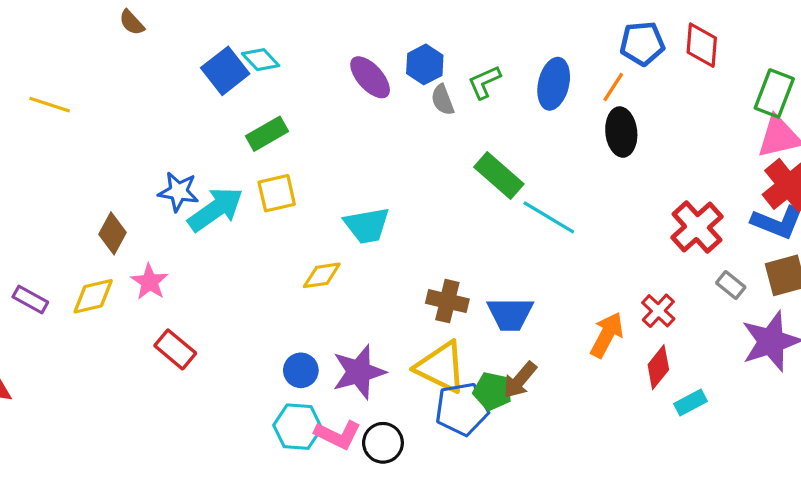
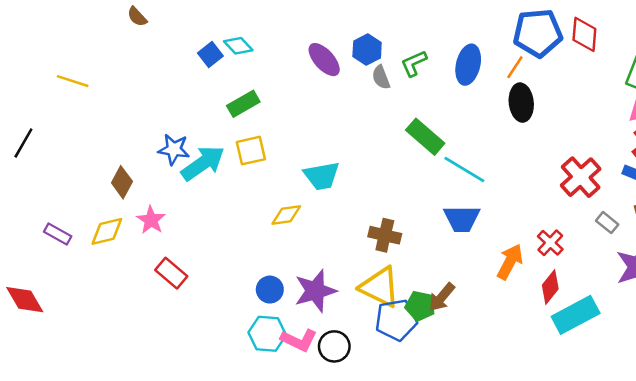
blue pentagon: (642, 43) -> (538, 33), size x1.4
blue square: (225, 71) -> (210, 55), size x0.7
blue trapezoid: (510, 314) -> (462, 219), moved
cyan rectangle: (691, 403) -> (576, 315), size x1.8

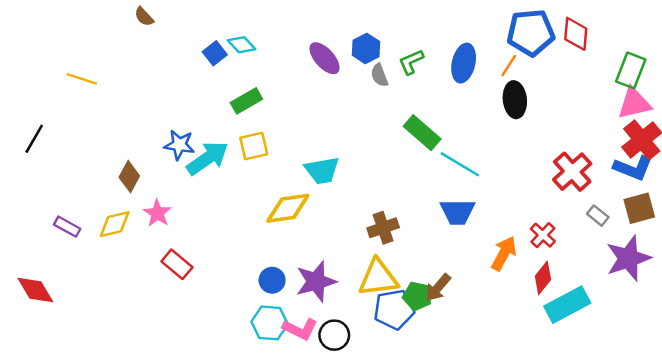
yellow diamond: (286, 215) -> (288, 208), size x1.5
brown cross: (385, 235) -> (383, 228), turned -32
yellow triangle: (380, 287) -> (378, 278), turned -33

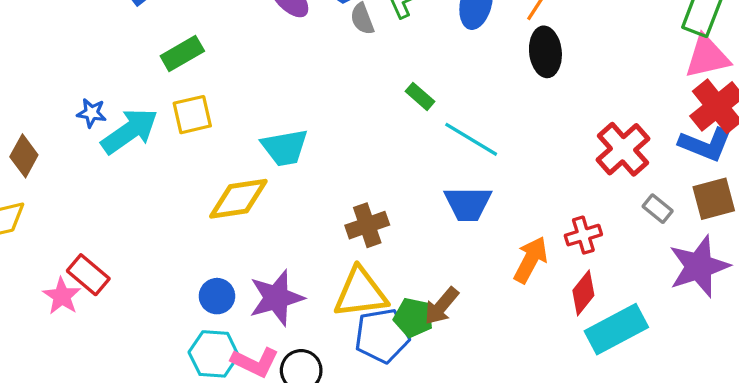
green rectangle: (422, 133) -> (420, 96), size x0.6
blue star: (179, 145) -> (92, 113), size x0.7
pink star: (157, 213) -> (62, 296), moved
red cross: (543, 235) -> (583, 235), turned 30

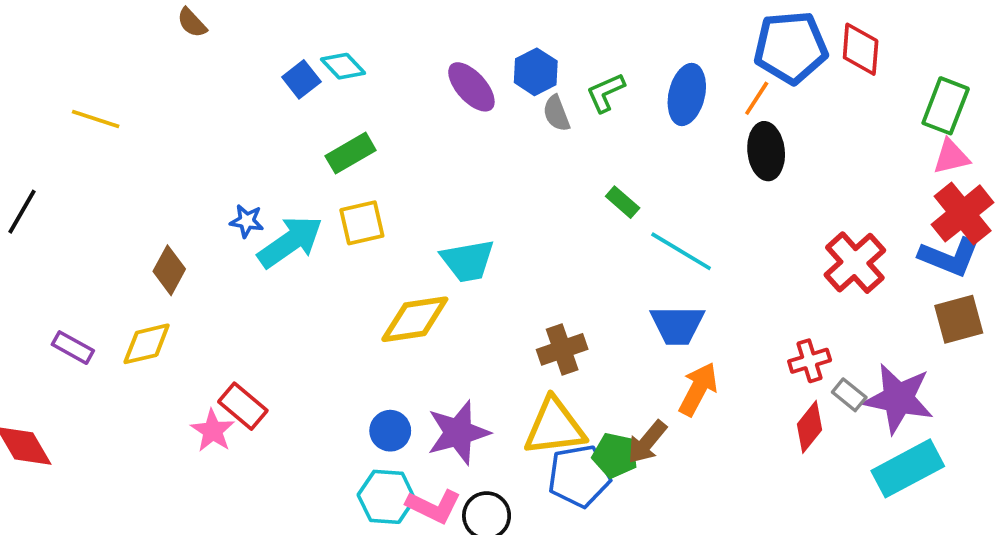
pink triangle: (707, 57) -> (951, 157), size x0.7
gray rectangle: (658, 209) -> (849, 395), moved
orange arrow: (531, 260) -> (698, 389), moved
purple star: (699, 266) -> (898, 399), moved, turned 30
cyan rectangle: (616, 329) -> (908, 468), moved

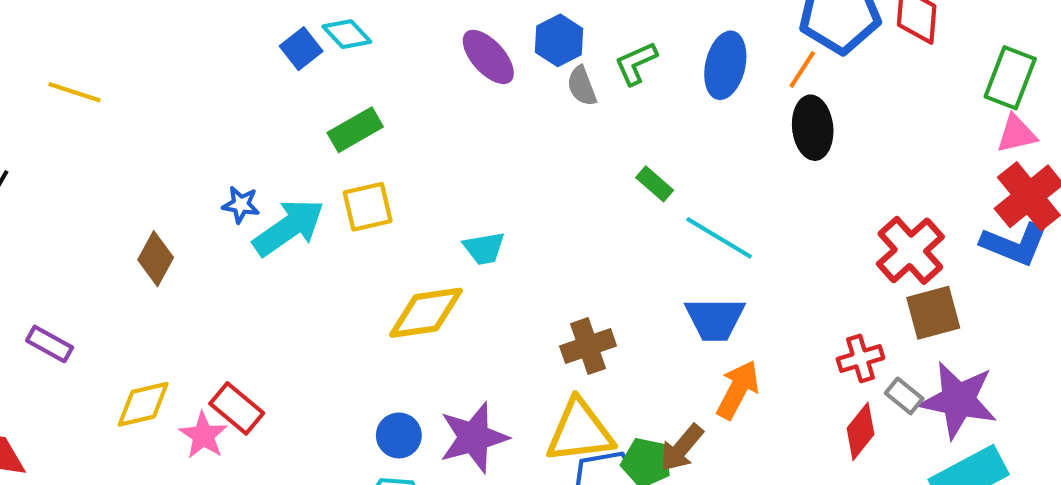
cyan trapezoid: (468, 261) -> (484, 248), size x0.7
brown square: (959, 319) -> (933, 313), moved
yellow diamond: (147, 344) -> (143, 404), moved

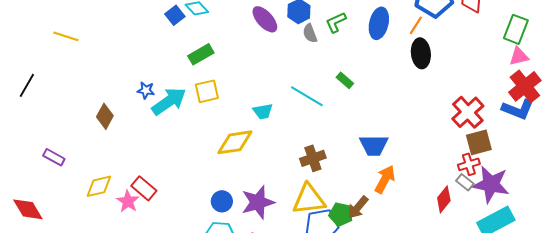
cyan line: (719, 238) -> (307, 96), moved
red cross: (860, 358) -> (469, 164), moved

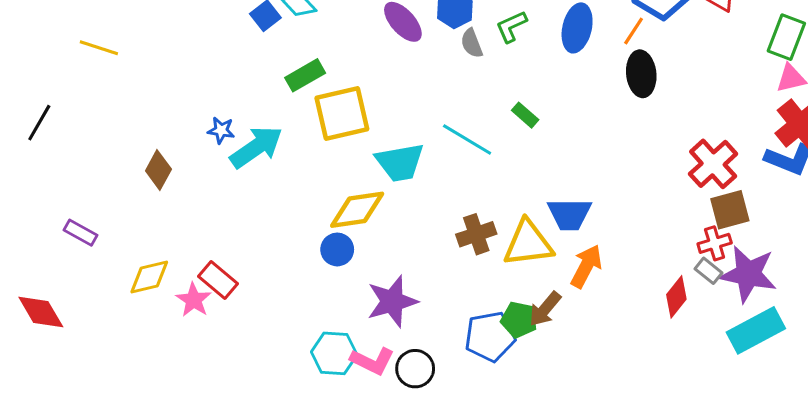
yellow square: (207, 91) -> (342, 114), moved, size x1.5
cyan trapezoid: (263, 111) -> (400, 162), size x1.6
yellow triangle: (309, 199) -> (528, 243), moved
blue circle: (222, 201) -> (337, 249), moved

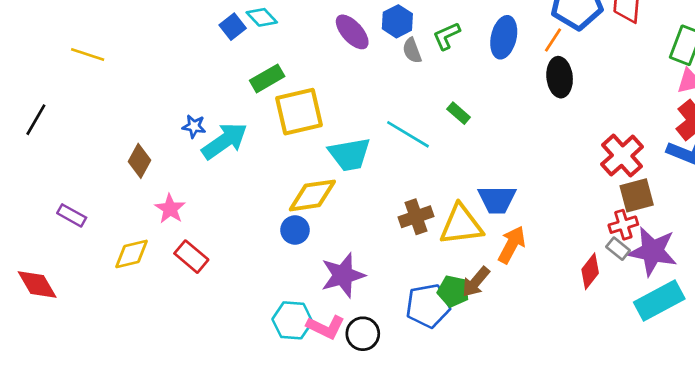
pink star: (194, 300) -> (170, 209), moved

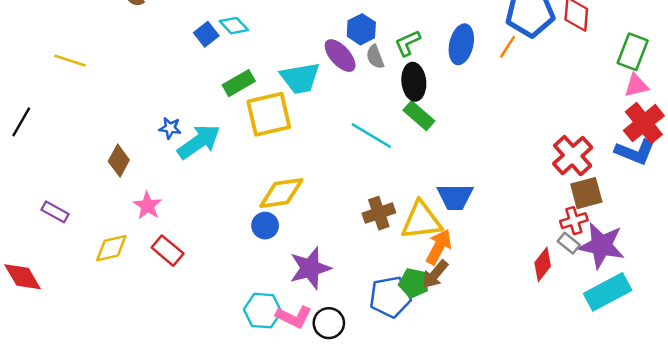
purple ellipse: (352, 32) -> (340, 56), moved
black ellipse: (560, 77) -> (414, 82), moved
green rectangle: (459, 113) -> (419, 116), size x1.4
cyan trapezoid: (350, 154) -> (300, 78), moved
orange arrow: (512, 245) -> (439, 247), moved

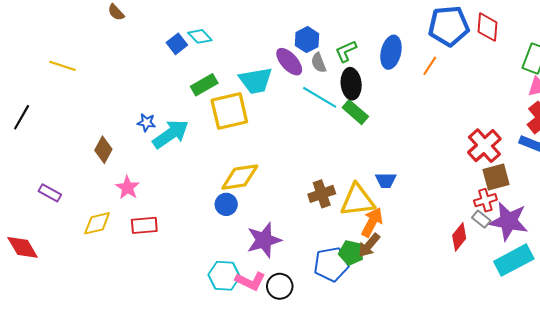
orange line: (508, 47) -> (430, 66), moved
cyan line: (371, 136) -> (320, 97), moved
blue trapezoid: (455, 197) -> (386, 180), size x0.7
red rectangle: (168, 251) -> (144, 225), turned -45

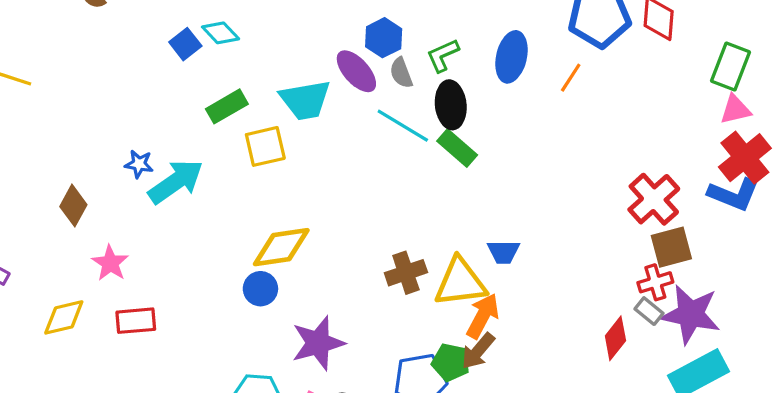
yellow square: (229, 111) -> (265, 146), size x0.7

